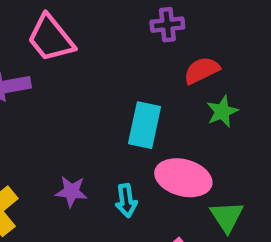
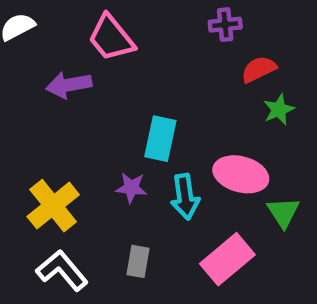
cyan rectangle: (145, 125) -> (160, 139), moved
cyan arrow: (126, 201) -> (185, 197), size x1.4

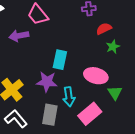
purple star: (131, 188) -> (47, 82), size x1.5
cyan arrow: (185, 197) -> (69, 97), moved
gray rectangle: (138, 261) -> (50, 115), size x1.5

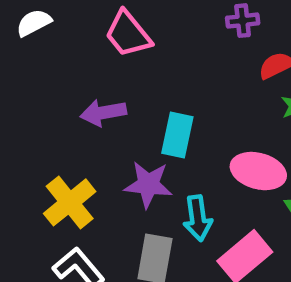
purple arrow: (19, 36) -> (103, 113), moved

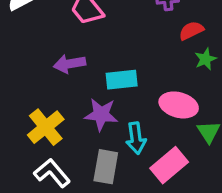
cyan rectangle: (177, 135) -> (122, 80), turned 72

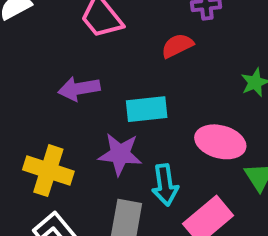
red semicircle: (191, 31) -> (177, 46), moved
yellow cross: (46, 127) -> (48, 171), turned -33

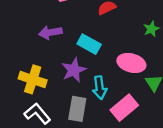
cyan rectangle: (147, 109) -> (89, 44), turned 35
purple star: (120, 154) -> (74, 70), turned -30

